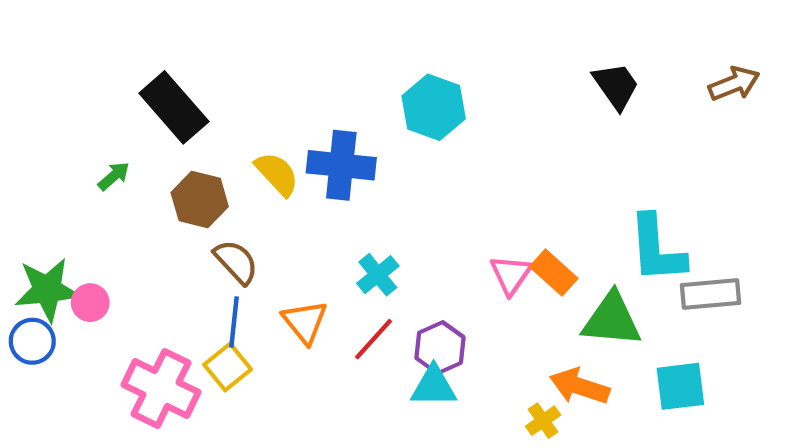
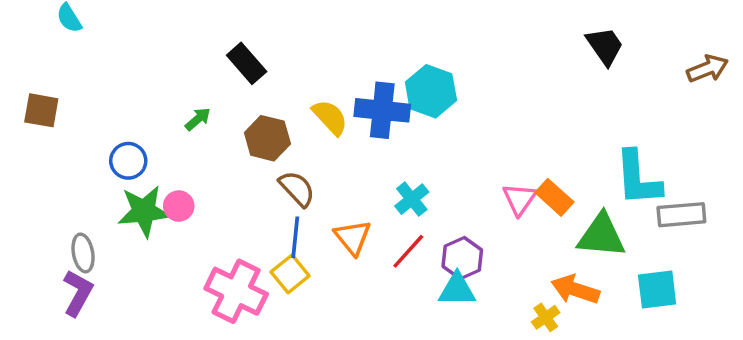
brown arrow: (734, 84) -> (707, 69), moved
black rectangle: (174, 107) -> (247, 63), size x0.7
cyan hexagon: (434, 107) -> (431, 91), moved
pink circle: (90, 303) -> (179, 206), moved
blue circle: (32, 341) -> (128, 161), moved

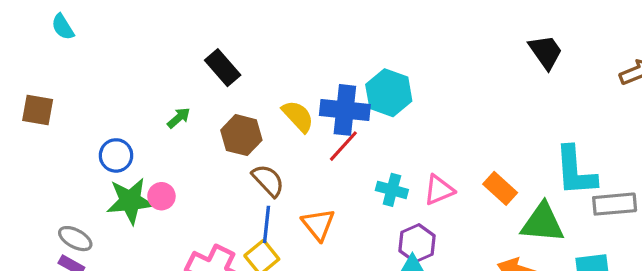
cyan cross: (412, 199) -> (392, 190), moved, turned -36
pink triangle: (520, 199) -> (439, 190), moved, turned 32
red line: (408, 251) -> (343, 146), moved
gray ellipse: (83, 253) -> (75, 239), turned -52

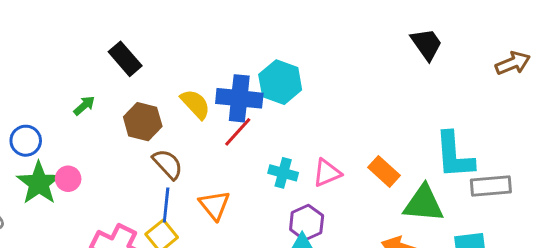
green star: (130, 201) -> (39, 183), turned -30

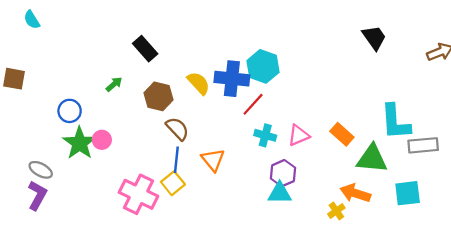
red line: (238, 132) -> (253, 104), moved

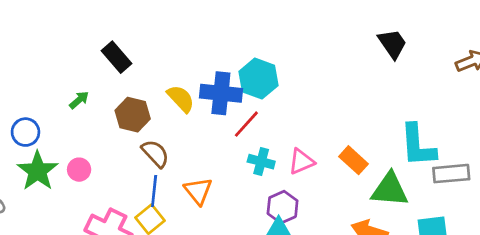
pink circle: (102, 140) -> (79, 170), moved

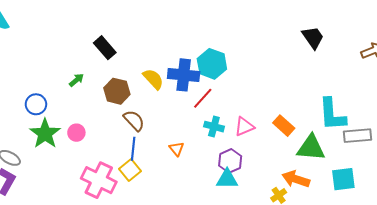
orange triangle: (198, 191) -> (177, 149), moved, size x0.7

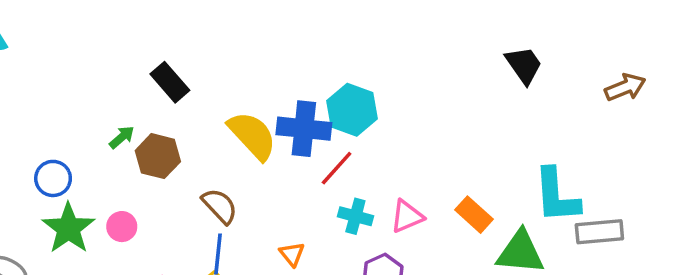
yellow semicircle: (153, 79) -> (252, 135), size x1.4
brown hexagon: (117, 91) -> (158, 156), moved

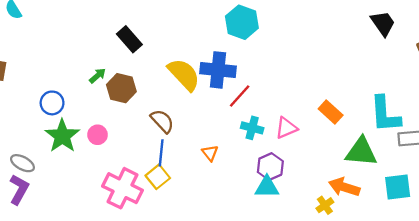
black trapezoid: (524, 65) -> (383, 23), moved
cyan hexagon: (352, 110) -> (242, 22), moved
orange rectangle: (474, 215) -> (331, 112), moved

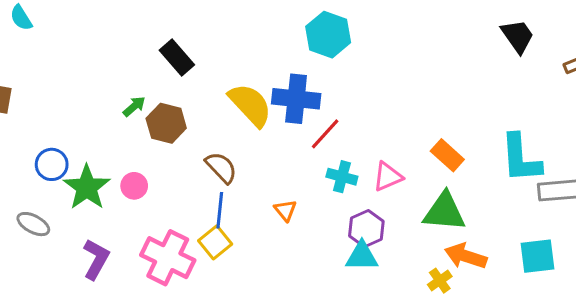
blue circle: (52, 103) -> (52, 164), moved
green triangle: (361, 152) -> (444, 212), moved
purple L-shape: (19, 189) -> (96, 259), moved

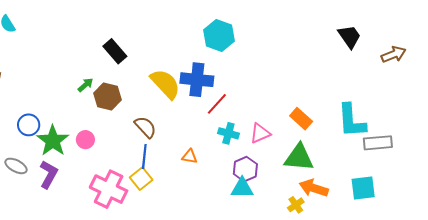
orange triangle: (285, 210) -> (190, 156), turned -42
purple L-shape: (96, 259) -> (49, 174), moved

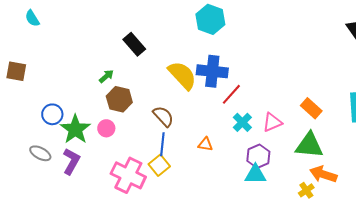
cyan hexagon: (219, 36) -> (210, 19), moved
brown hexagon: (108, 97) -> (119, 99), moved
cyan cross: (228, 133) -> (242, 122), turned 30

